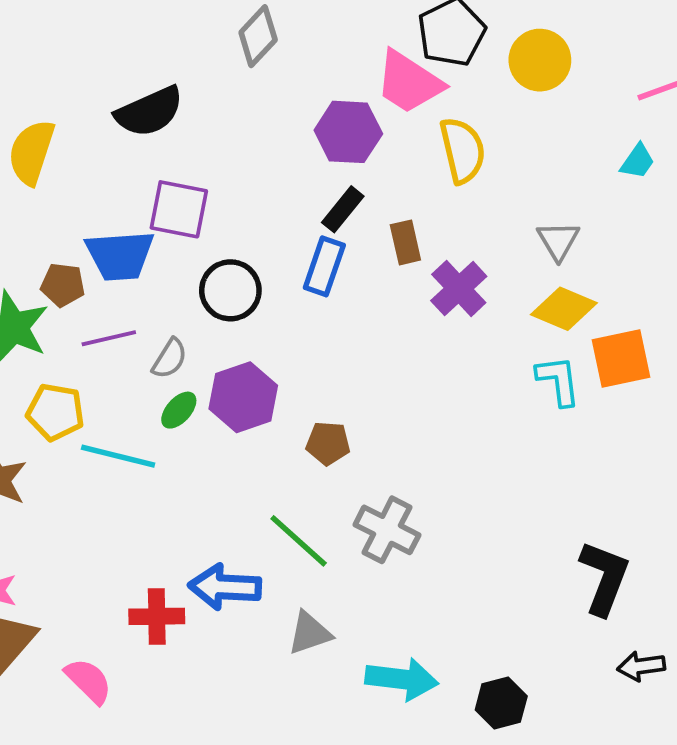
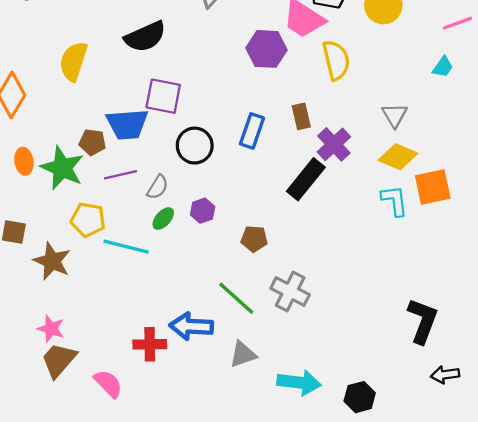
black rectangle: (343, 209) -> (306, 179), moved, size x1.5
purple hexagon: (243, 397) -> (203, 211), size x0.6

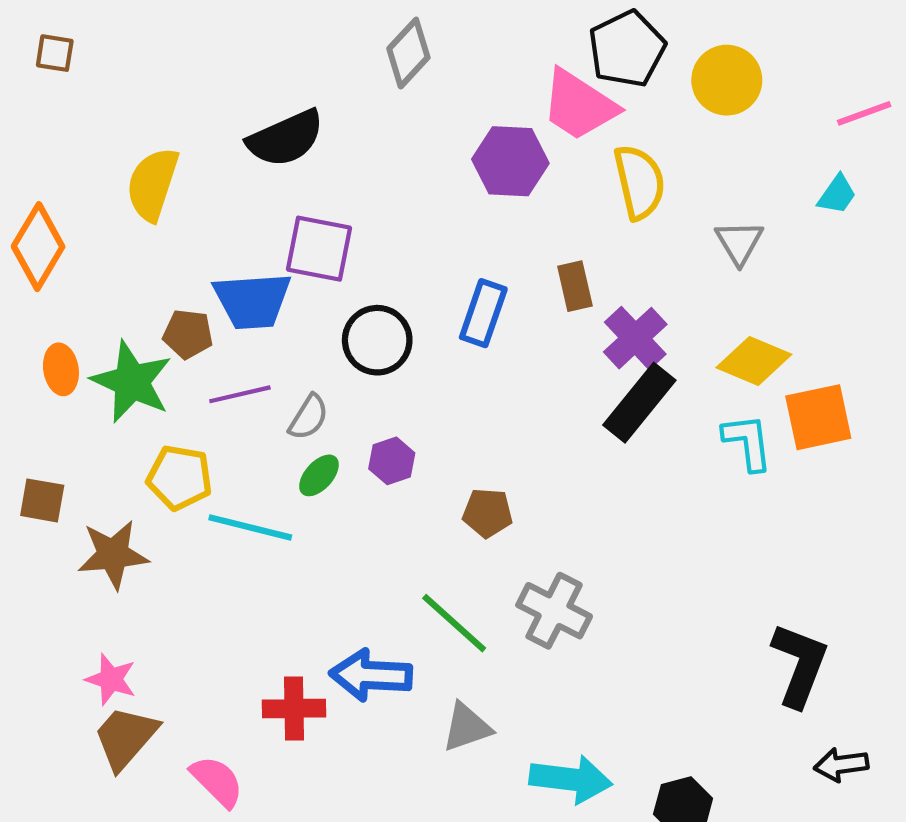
gray triangle: (395, 115) -> (739, 242), moved
black rectangle: (306, 179) -> (639, 403), moved
brown star: (52, 261) -> (113, 555), turned -30

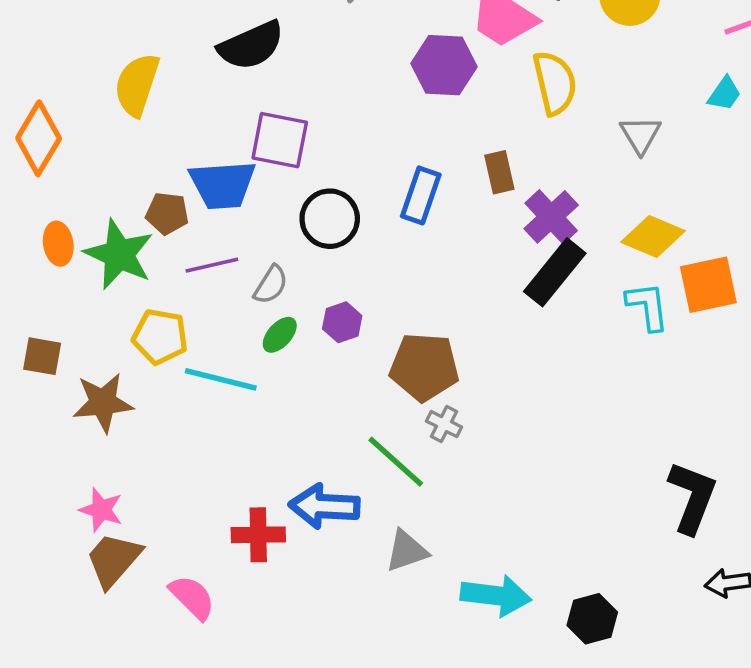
brown pentagon: (487, 513) -> (424, 367), size x1.6
gray cross: (554, 611) -> (444, 424), moved, size x0.6

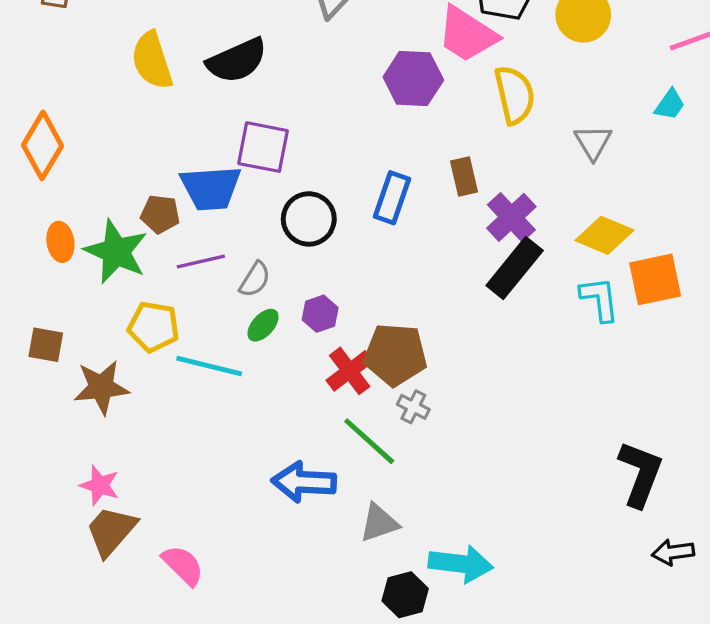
yellow semicircle: (137, 85) -> (152, 61), moved, turned -36
red cross: (258, 535) -> (350, 371), moved, turned -36
black hexagon: (592, 619) -> (405, 595), moved

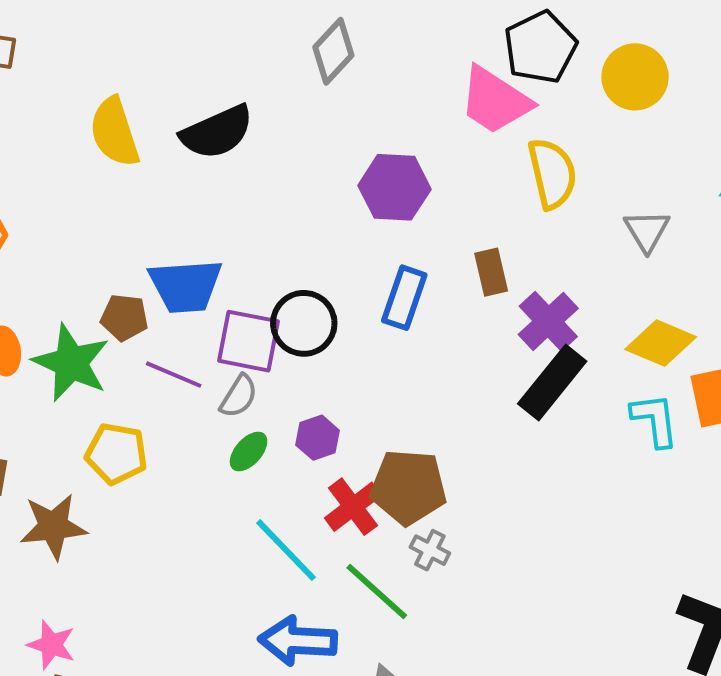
purple hexagon: (413, 78) -> (394, 187), moved
purple square: (263, 147) -> (249, 341), moved
purple line: (201, 261) -> (174, 375), turned 36
cyan line: (209, 366) -> (286, 550), moved, turned 32

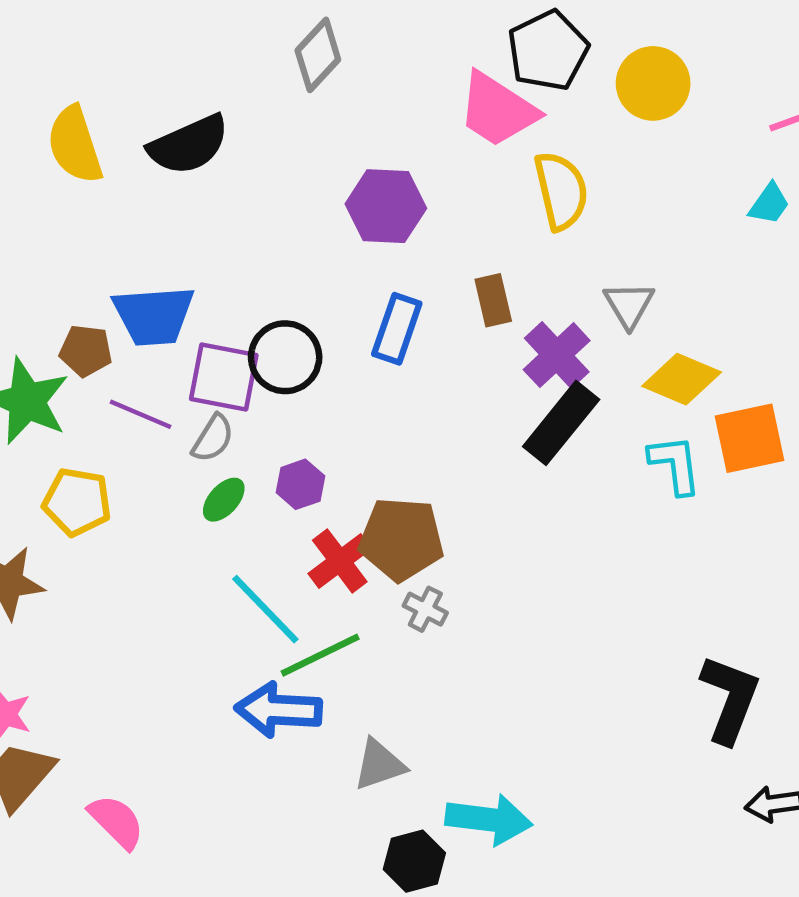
gray triangle: (647, 231) -> (629, 305), moved
green line: (377, 592) -> (320, 655), moved, turned -68

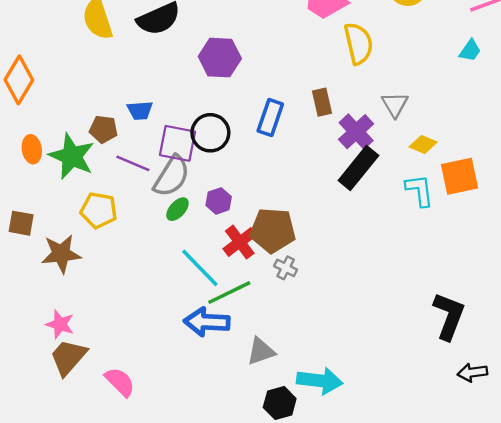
purple hexagon: (386, 206) -> (220, 58), moved
blue trapezoid: (154, 316) -> (140, 110), size x0.6
yellow diamond: (682, 379) -> (423, 145), size x0.7
gray semicircle: (213, 438) -> (172, 176), size x1.6

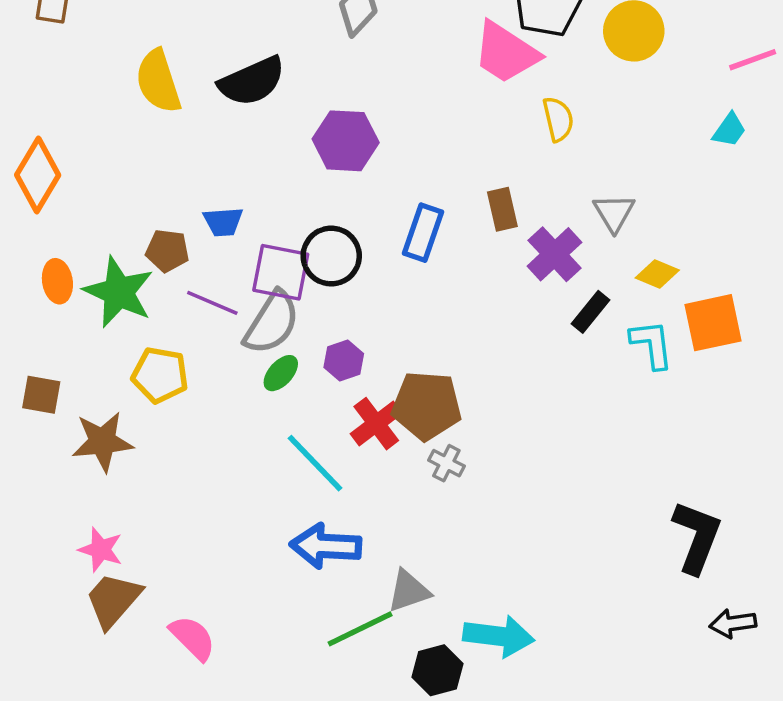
yellow semicircle: (358, 43) -> (558, 119), size x0.7
black rectangle: (358, 168) -> (591, 312), moved, size x0.6
green line: (229, 293) -> (360, 629), moved

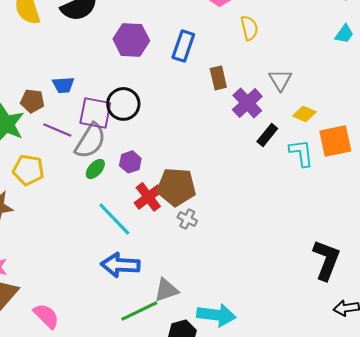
blue rectangle: (423, 233) -> (183, 46), moved

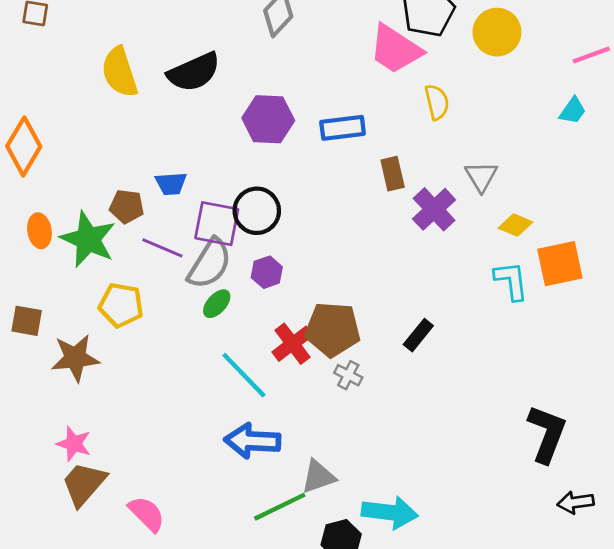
blue rectangle: (183, 46) -> (343, 128), turned 64
black rectangle: (267, 135) -> (418, 335), moved
purple hexagon: (130, 162) -> (267, 272), moved

